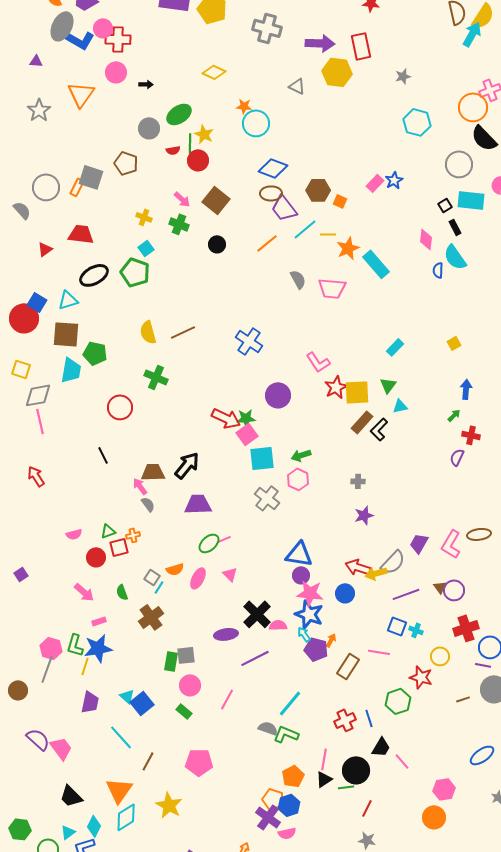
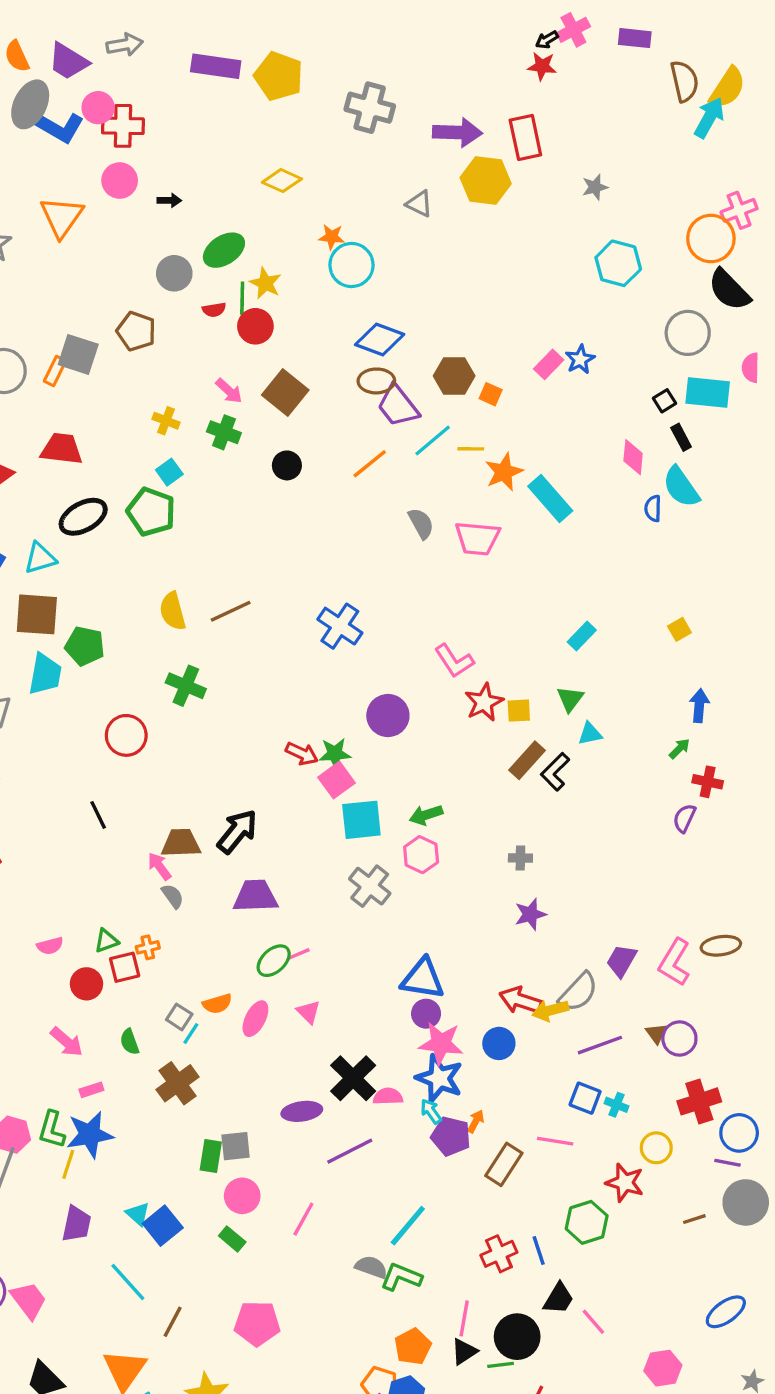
yellow square: (357, 392) -> (519, 711), size x0.6
red arrow: (226, 418) -> (302, 754), size x0.7

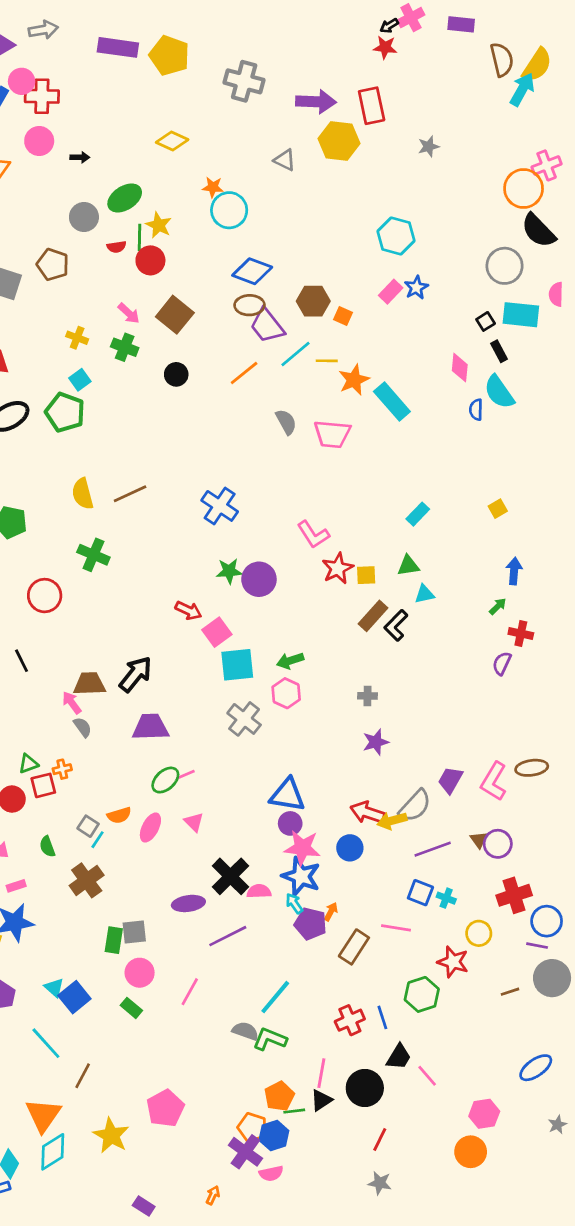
cyan hexagon: (618, 263) -> (396, 236), moved
green triangle: (570, 699) -> (408, 566), turned 45
green star: (335, 754) -> (229, 571), moved
pink pentagon: (257, 1323) -> (165, 1108), moved, turned -30
green line: (501, 1365) -> (294, 1111), moved

